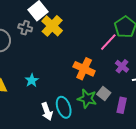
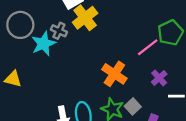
gray cross: (25, 28) -> (59, 31), moved
cyan star: (32, 80) -> (44, 44), moved, size x1.5

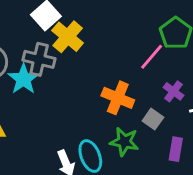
gray cross: (59, 31) -> (39, 59), size x1.5
gray square: (133, 106) -> (153, 119), moved

